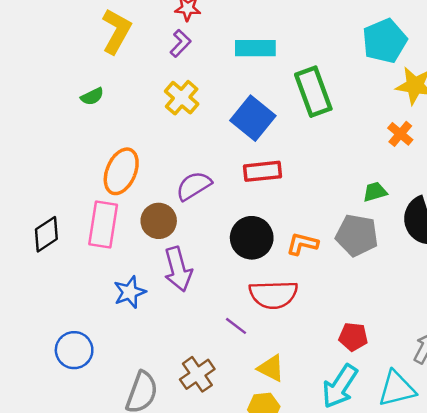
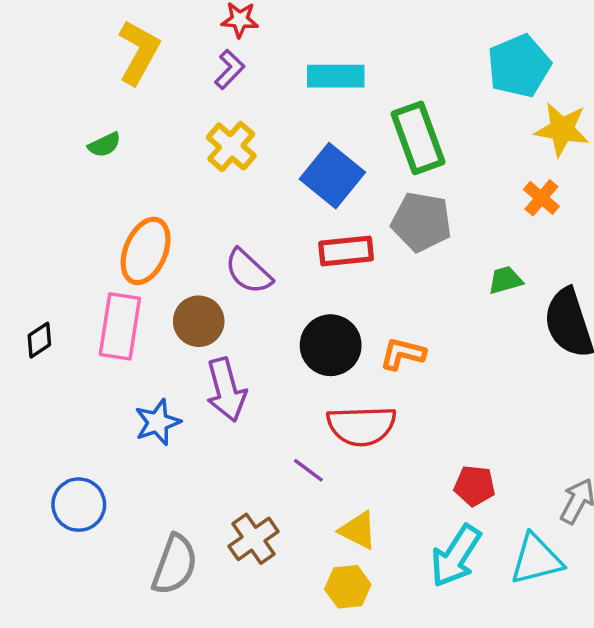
purple semicircle: (194, 186) -> (248, 272), turned -105
black diamond: (46, 234) -> (39, 340), size x0.7
gray pentagon: (357, 235) -> (421, 222), moved

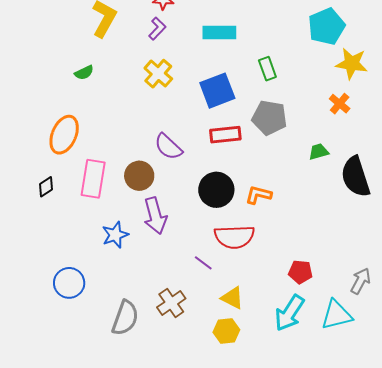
green rectangle: (418, 138) -> (267, 69), size x0.6
blue square: (332, 176) -> (217, 91), turned 30
orange ellipse: (146, 251) -> (64, 135), moved

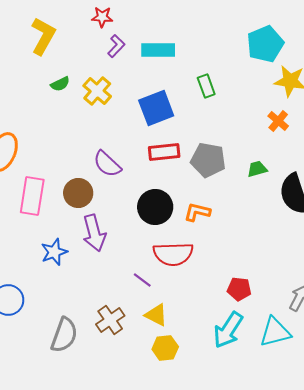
purple L-shape: (157, 29) -> (116, 46), moved
green semicircle: (84, 73) -> (60, 84), moved
gray pentagon: (269, 118) -> (208, 160), moved
yellow triangle: (232, 298) -> (156, 315), moved

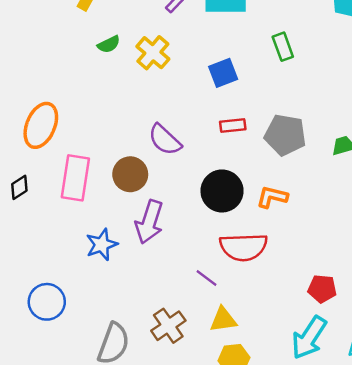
blue square: (156, 108) -> (223, 73), size x0.7
red rectangle: (164, 152) -> (233, 125), size x0.7
purple arrow: (94, 233) -> (149, 222), turned 33
yellow triangle: (156, 315) -> (223, 320), turned -35

